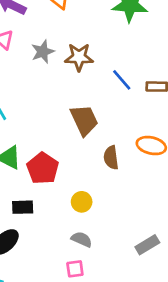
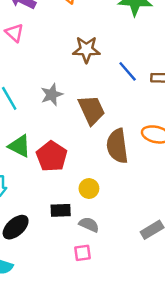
gray star: (43, 52) -> (52, 95), moved
brown semicircle: (111, 158) -> (117, 146), size x1.5
black rectangle: (23, 207) -> (61, 210), moved

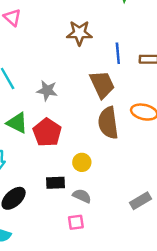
blue line: (128, 71) -> (118, 53), turned 36
gray star: (52, 95) -> (47, 90), moved, turned 30
brown trapezoid: (92, 110) -> (102, 84), moved

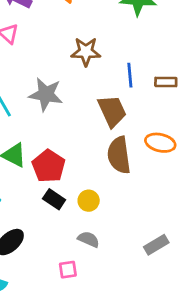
gray star: (47, 90) -> (46, 94), moved, size x1.4
black rectangle: (55, 183) -> (54, 199), moved, turned 36
pink square: (76, 222) -> (68, 270), moved

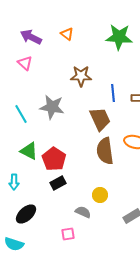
black rectangle: (54, 199) -> (58, 183), turned -63
yellow circle: (89, 201) -> (100, 195), moved

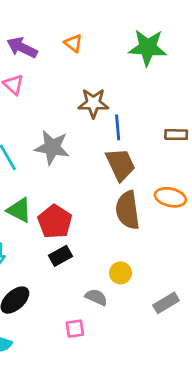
blue line: (113, 93) -> (118, 127), moved

